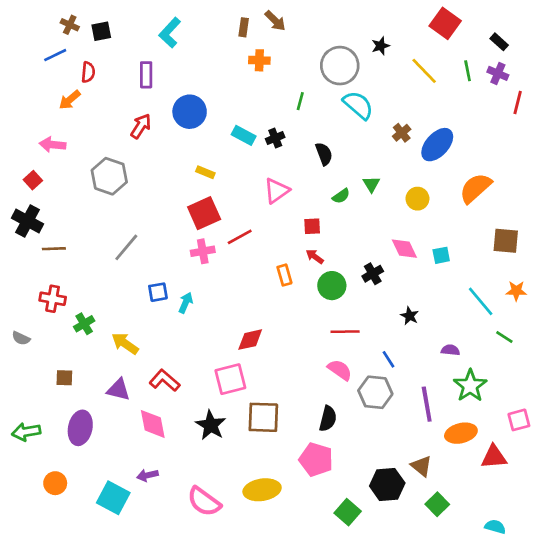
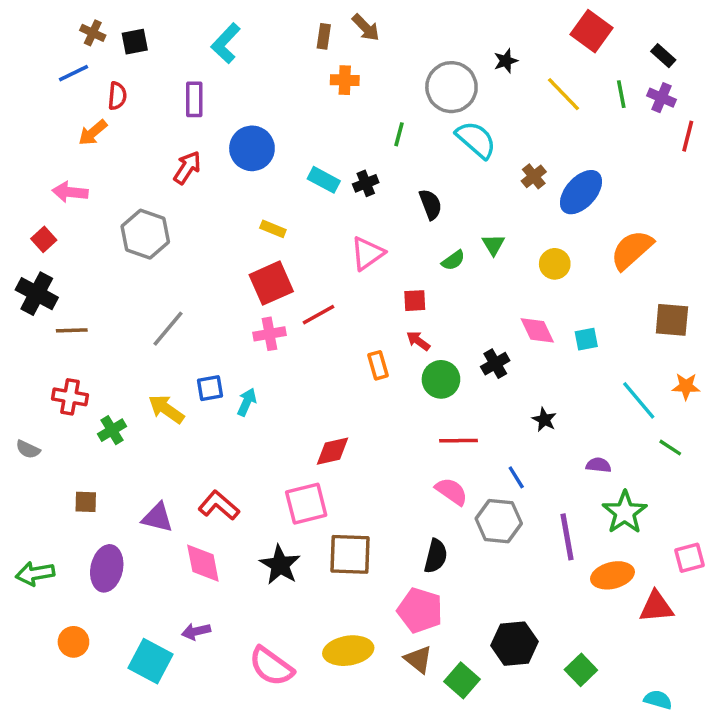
yellow arrow: (125, 344) -> (166, 409), moved
brown triangle: (421, 466) -> (418, 659), moved

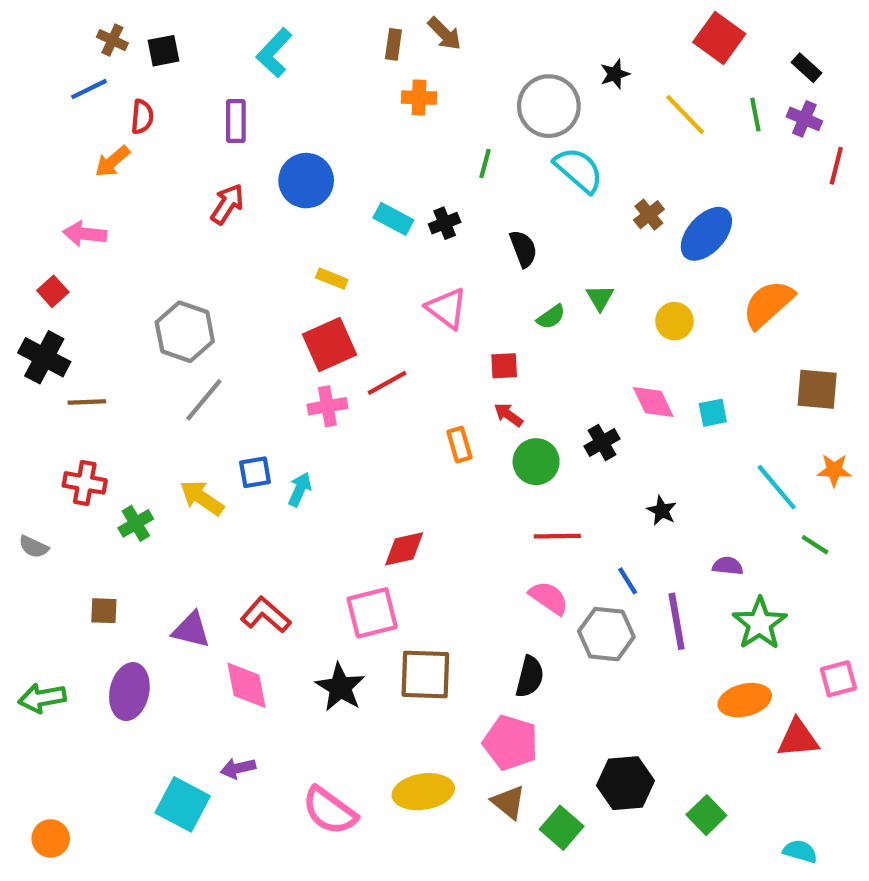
gray hexagon: (145, 234) -> (185, 332), moved
pink triangle: (367, 253) -> (447, 308), turned -48
purple line: (567, 537) -> (677, 621), moved
orange circle: (73, 642) -> (51, 838), moved

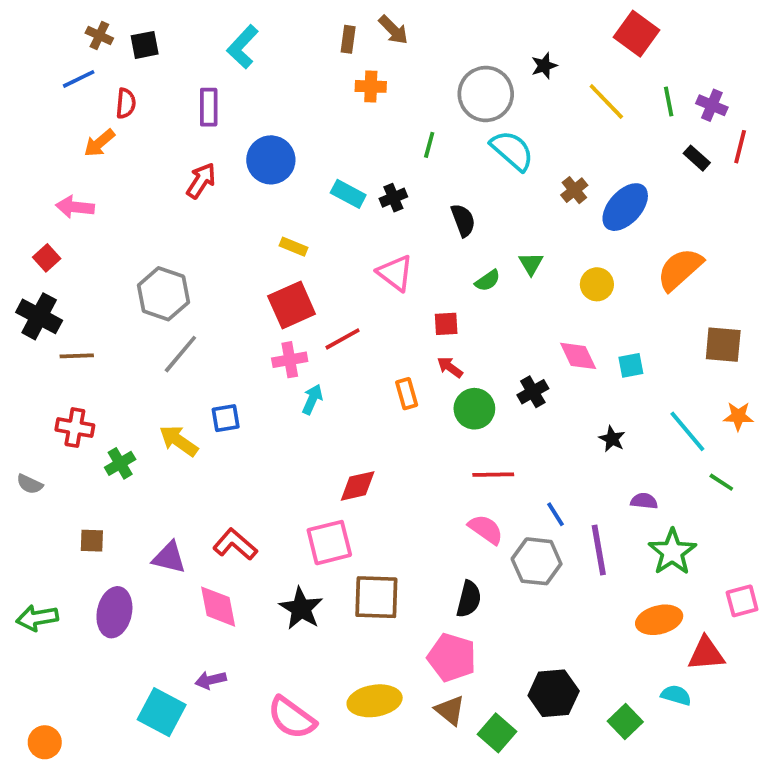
black rectangle: (806, 68) -> (697, 158), moved
cyan arrow: (300, 489) -> (312, 399), moved
black star: (662, 511) -> (612, 439), moved
cyan semicircle: (800, 851) -> (676, 695), moved

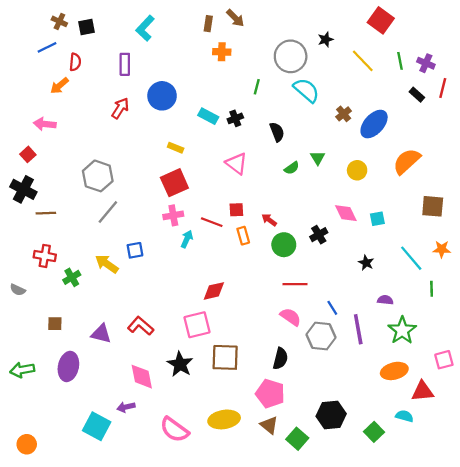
red square: (446, 324) -> (236, 210), moved
red line: (342, 339) -> (212, 222), moved, turned 50
green line: (721, 482) -> (432, 289), turned 56
pink diamond: (218, 607) -> (142, 377), moved

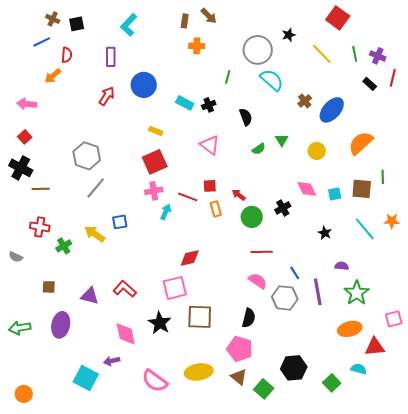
pink arrow: (45, 124) -> (27, 104), moved
brown square: (433, 206) -> (362, 189), moved
green line: (432, 289) -> (383, 177), moved

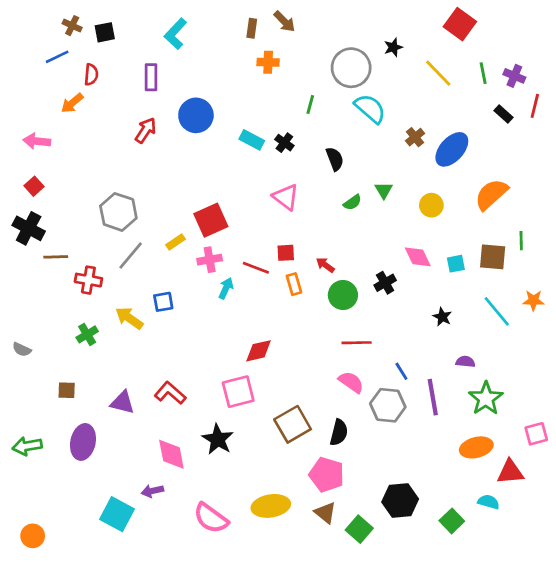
black cross: (209, 105) -> (284, 143), turned -32
yellow rectangle: (156, 131) -> (176, 242), moved, turned -56
red cross: (40, 227) -> (88, 280), moved
brown square: (200, 317) -> (293, 424), moved, turned -32

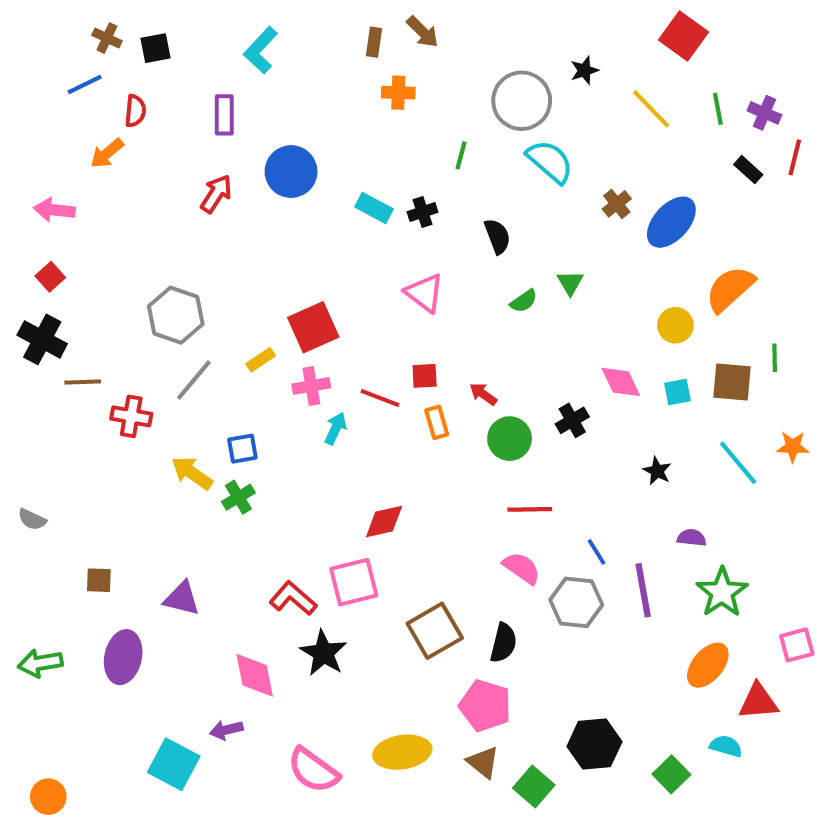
black cross: (284, 143) -> (423, 212), turned 36
yellow circle: (431, 205) -> (675, 325), moved
green cross: (87, 334) -> (238, 497), moved
red L-shape: (170, 393) -> (293, 598), moved
orange ellipse: (476, 447) -> (708, 665), turned -36

